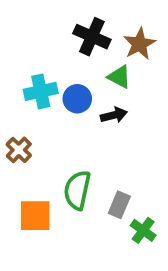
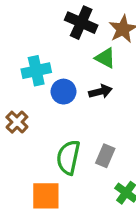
blue circle: (77, 99) -> (64, 92), moved
gray rectangle: (119, 205) -> (105, 156), moved
orange square: (35, 216) -> (46, 196), moved

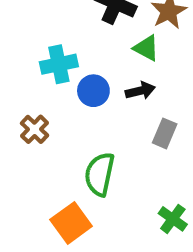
gray rectangle: (105, 156) -> (165, 133), moved
orange square: (46, 196) -> (71, 223), turned -36

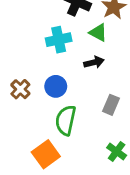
cyan cross: (59, 64) -> (59, 40), moved
blue circle: (93, 91) -> (56, 86), moved
gray rectangle: (165, 133) -> (111, 105), moved

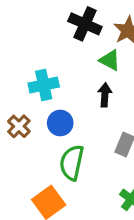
cyan cross: (59, 40) -> (44, 85), moved
black arrow: (94, 62) -> (105, 95), turned -72

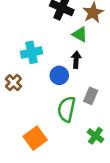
blue circle: (60, 123) -> (59, 75), moved
green semicircle: (72, 163) -> (66, 109), moved

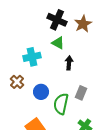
green triangle: (80, 34) -> (58, 43), moved
blue circle: (59, 75) -> (41, 92), moved

